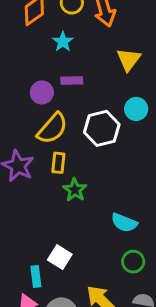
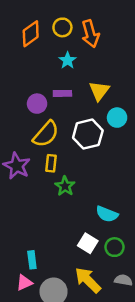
cyan star: (63, 42) -> (68, 60), moved
yellow triangle: (129, 60) -> (99, 91), moved
white square: (60, 257) -> (88, 243), moved

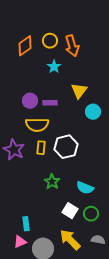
purple rectangle: (62, 93) -> (50, 103), moved
yellow semicircle: (46, 134) -> (37, 125), turned 50
white hexagon: (88, 134) -> (66, 147), moved
green star: (65, 186) -> (52, 182), moved

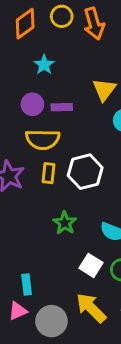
cyan star: (54, 67) -> (44, 65), moved

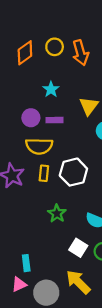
cyan star: (44, 65) -> (51, 89), moved

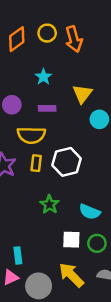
purple circle: (31, 118) -> (12, 105), moved
white square: (78, 248) -> (71, 240), turned -30

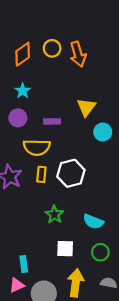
cyan star: (43, 77) -> (23, 91), moved
white square: (71, 240) -> (65, 249), moved
yellow arrow: (71, 275) -> (76, 283), turned 52

